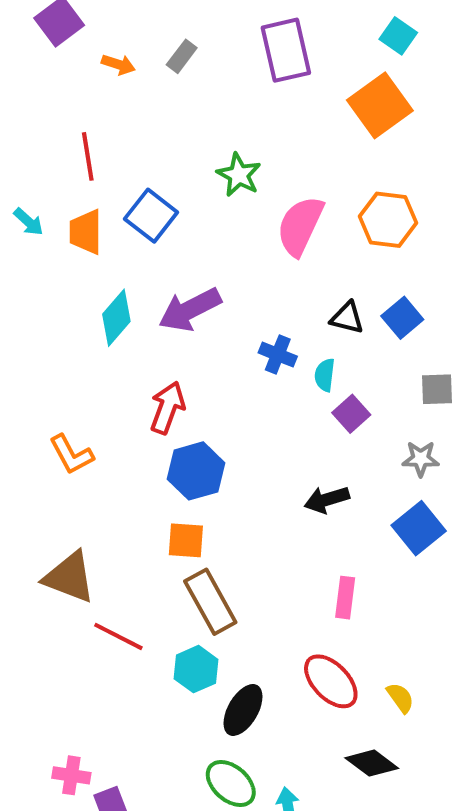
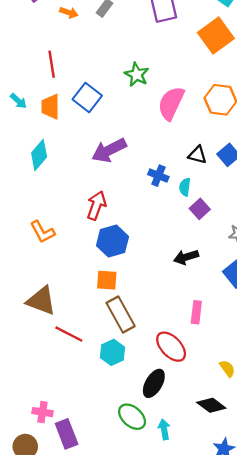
cyan diamond: (116, 318) -> (39, 155), moved
red ellipse: (331, 681) -> (171, 347), moved
black ellipse: (243, 710) -> (154, 383), moved

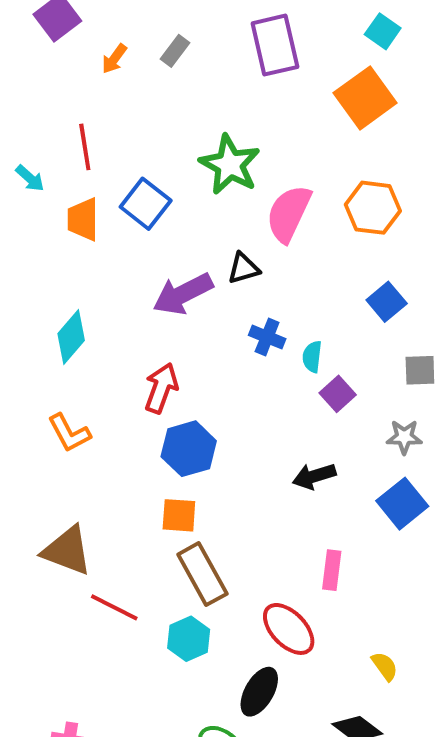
orange arrow: (69, 13) -> (114, 59), turned 108
green star: (137, 75) -> (230, 165), size x1.4
cyan arrow: (18, 101) -> (30, 178), moved
cyan diamond: (39, 155) -> (71, 337), moved
black triangle: (197, 155) -> (244, 268), moved, turned -30

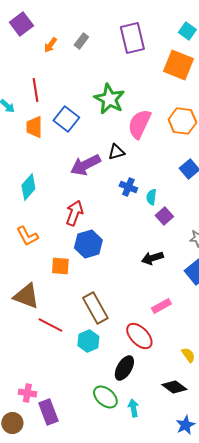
orange square: (365, 98) -> (178, 65), turned -32
orange square: (179, 515) -> (60, 266), moved
pink rectangle: (332, 570) -> (161, 306), turned 54

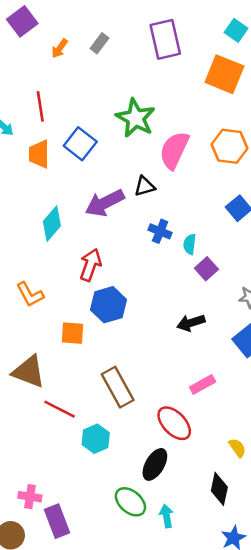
cyan diamond: (28, 187) -> (52, 224), moved
cyan hexagon: (88, 341) -> (96, 439), moved
black diamond: (174, 387) -> (219, 489), turned 65

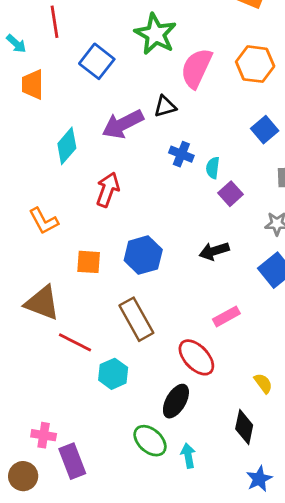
orange trapezoid: (39, 154) -> (33, 85), moved
blue hexagon: (109, 305) -> (143, 255), moved

